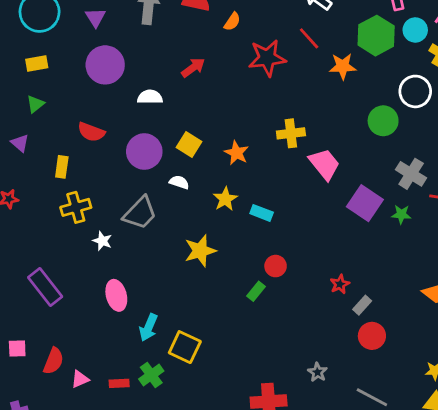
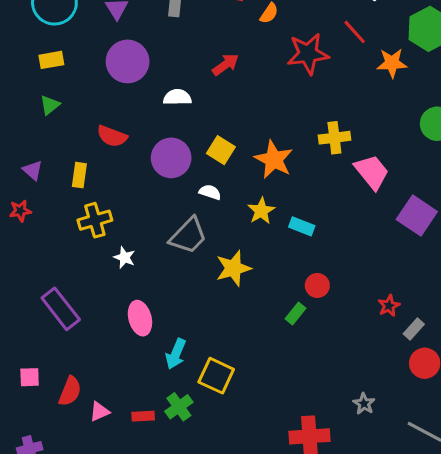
purple triangle: (20, 143) -> (33, 170), moved
orange star: (236, 153) -> (274, 159), size x1.4
gray trapezoid: (140, 213) -> (188, 236), moved

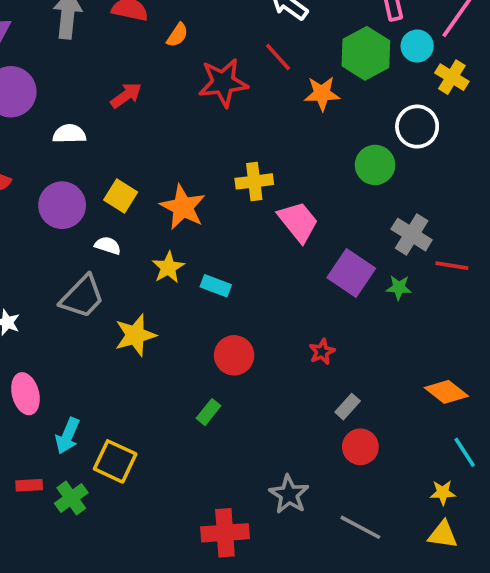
red circle: (317, 285) -> (234, 355), size x1.4
red star: (389, 306) -> (322, 352), moved
green rectangle: (296, 313) -> (208, 412), moved
gray star: (364, 404) -> (289, 494), size x1.5
red rectangle: (143, 416) -> (29, 485), moved

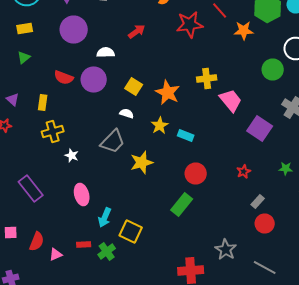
purple circle: (62, 205) -> (94, 80), moved
green star: (399, 288) -> (286, 168), moved
green rectangle: (208, 412) -> (182, 204), size x1.6

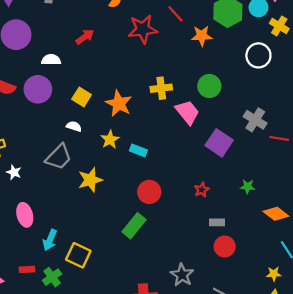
green circle: (273, 70) -> (209, 86), moved
gray rectangle: (258, 202) -> (217, 222), turned 48

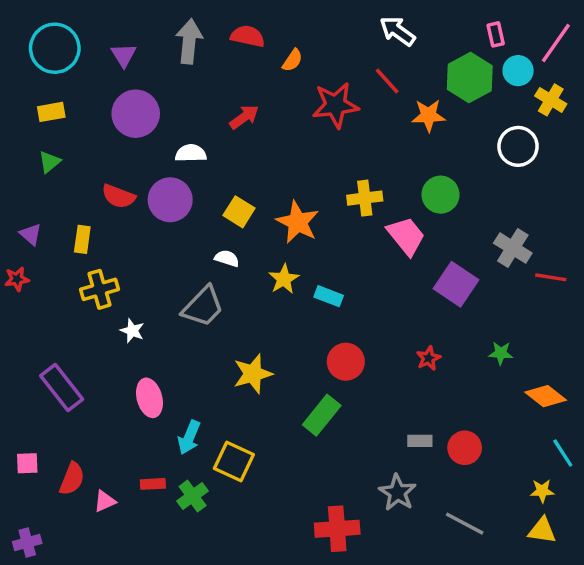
yellow star: (90, 180) -> (253, 374), moved
gray rectangle: (217, 222) -> (420, 441), moved

